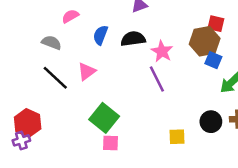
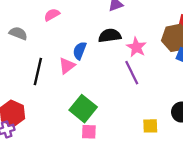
blue semicircle: (100, 35) -> (80, 51), moved
gray semicircle: (51, 43) -> (18, 33), moved
black line: (55, 78) -> (38, 71), turned 60

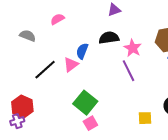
black line: (38, 71) -> (45, 70), turned 35
pink square: (89, 132) -> (90, 123), turned -32

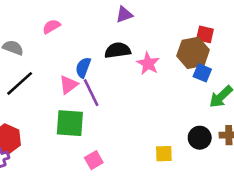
black line: (45, 70) -> (20, 83), moved
purple line: (129, 71) -> (91, 93), moved
green square: (85, 103) -> (70, 123), moved, turned -35

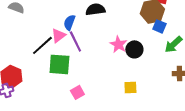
pink star: (148, 64) -> (118, 44), moved
black line: (20, 83) -> (42, 45), moved
black circle: (200, 138) -> (134, 49), moved

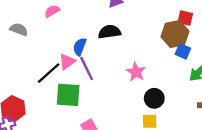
black circle: (134, 49) -> (154, 98), moved

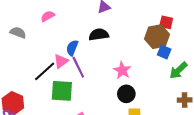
black circle: (154, 98) -> (126, 94), moved

